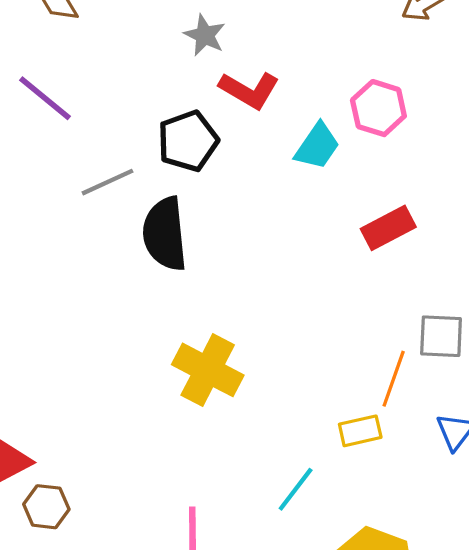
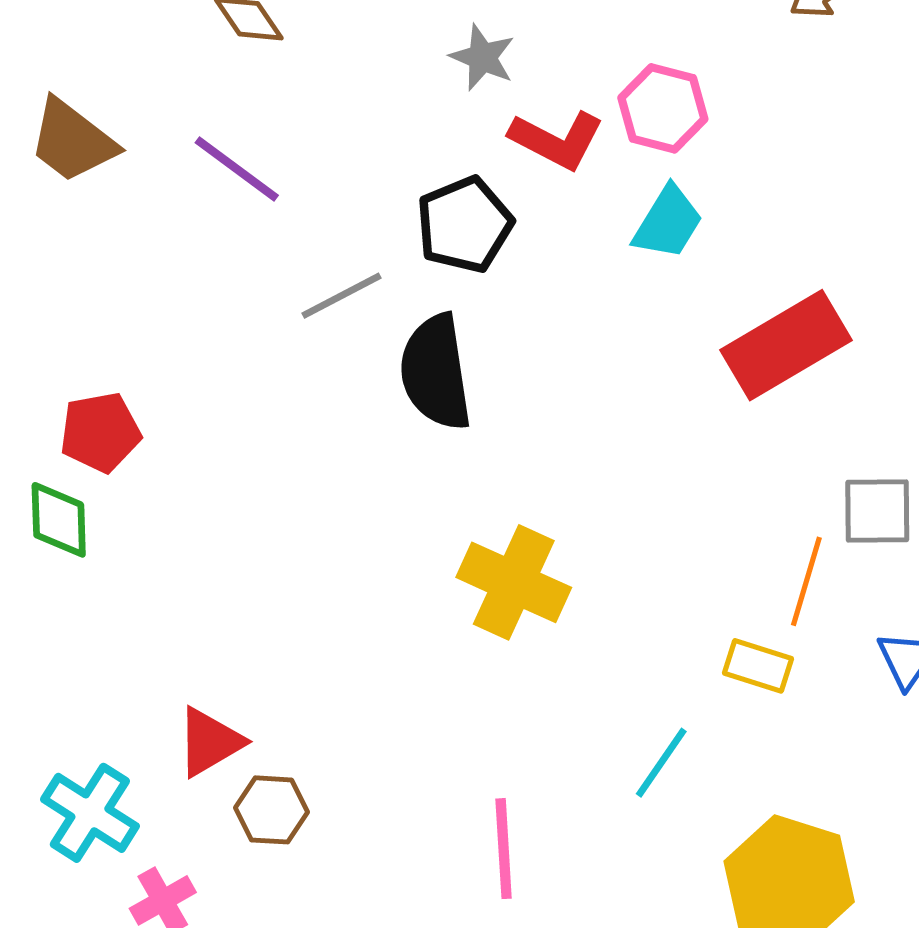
pink hexagon: (378, 108) -> (663, 108), moved
red rectangle: (388, 228) -> (786, 345), size x1.5
yellow rectangle: (360, 431) -> (758, 666), turned 33

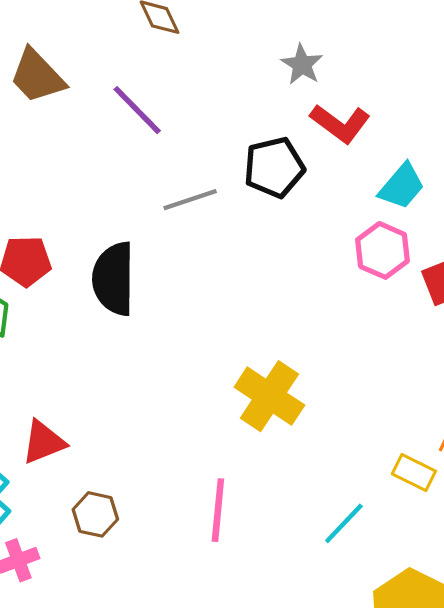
pink hexagon: (663, 108) -> (382, 250), moved
black semicircle: (436, 372) -> (114, 279), moved
red triangle: (210, 742) -> (44, 442), moved
pink line: (504, 849) -> (218, 510), moved

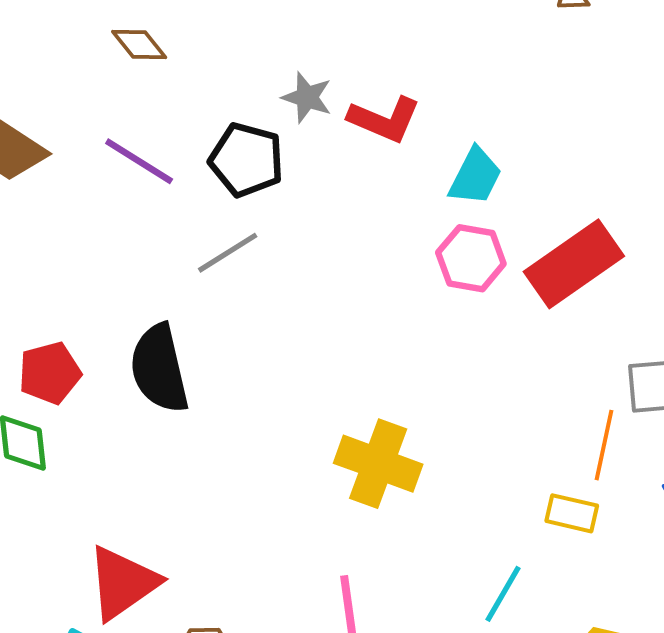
gray star: (302, 65) -> (307, 97), moved
black pentagon: (274, 167) -> (246, 160), moved, turned -30
red triangle: (44, 442) -> (123, 583), size x1.4

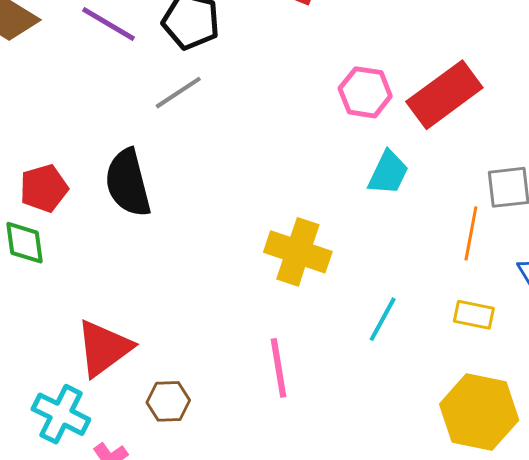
cyan trapezoid: (475, 176) -> (388, 173), moved
yellow rectangle: (572, 513) -> (474, 315), moved
cyan line: (503, 594) -> (383, 319), moved

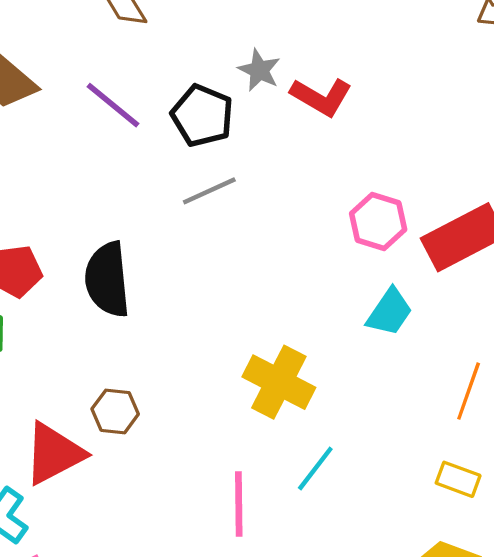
gray line: (178, 93) -> (209, 191), moved
cyan line: (383, 319) -> (315, 468), moved
brown hexagon: (168, 401) -> (115, 411), moved

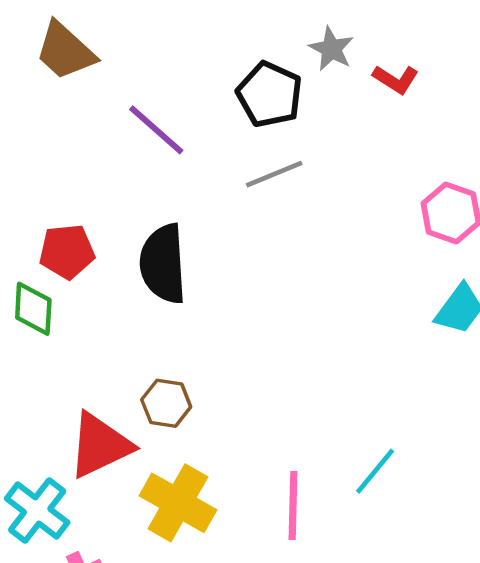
red L-shape: (321, 97) -> (396, 79), size x0.7
purple line: (113, 105) -> (156, 130), moved
yellow cross: (279, 382) -> (178, 503), moved

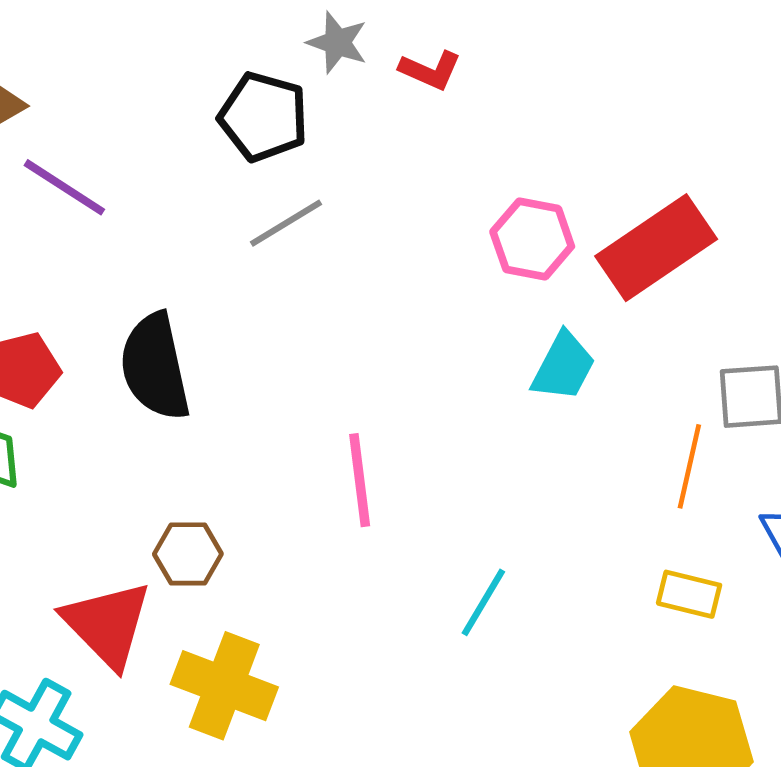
purple line: (156, 130) -> (64, 187), moved
red triangle: (100, 445) -> (107, 624), turned -40
pink line: (293, 506) -> (360, 480), moved

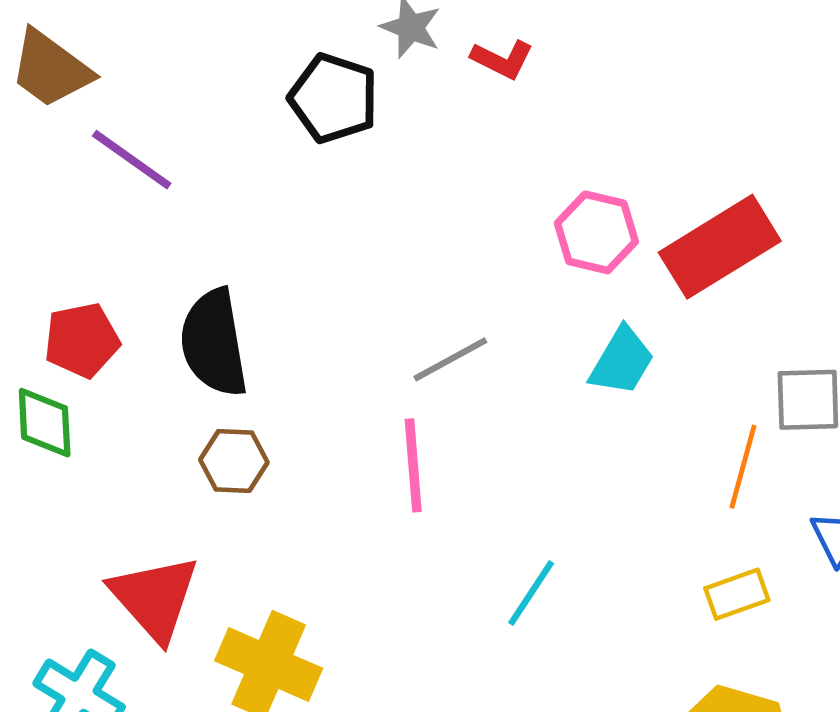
gray line: (286, 223) -> (450, 359), moved
brown hexagon: (188, 554) -> (234, 461), moved
yellow rectangle: (689, 594) -> (737, 594), turned -36

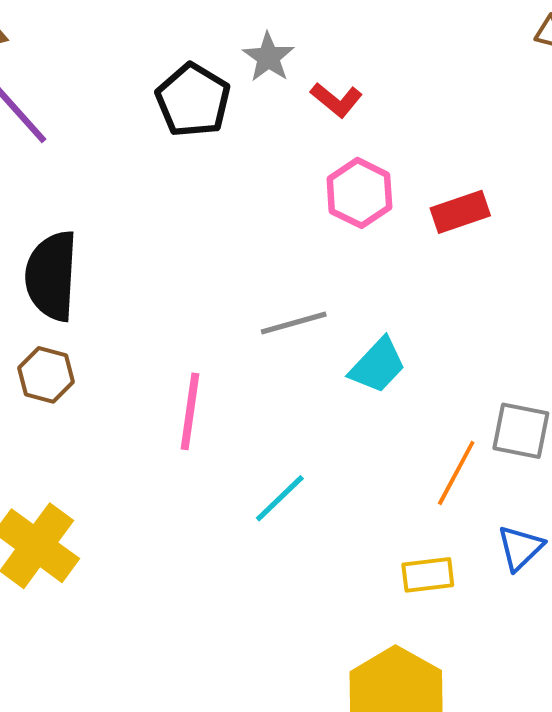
pink hexagon: (596, 232) -> (359, 193), moved
red rectangle: (720, 247) -> (460, 212), moved, size x0.6
gray line: (450, 359) -> (294, 323), moved
cyan line: (531, 593) -> (280, 498), moved

